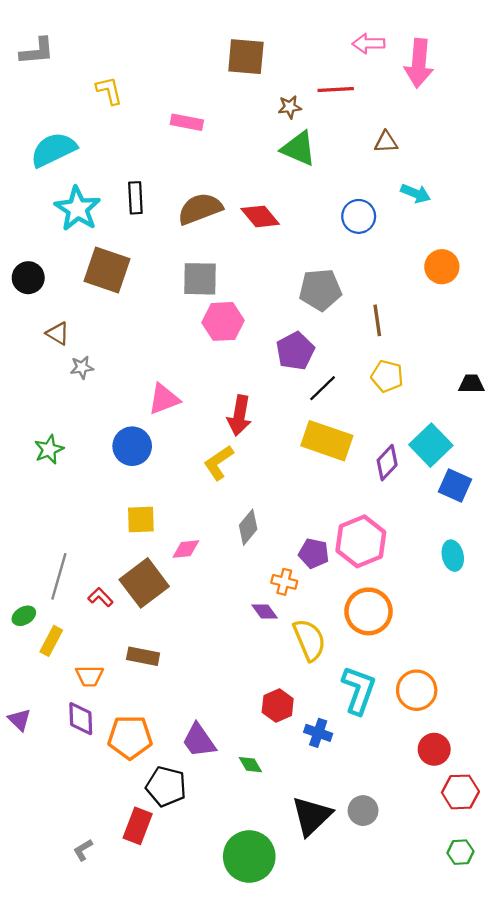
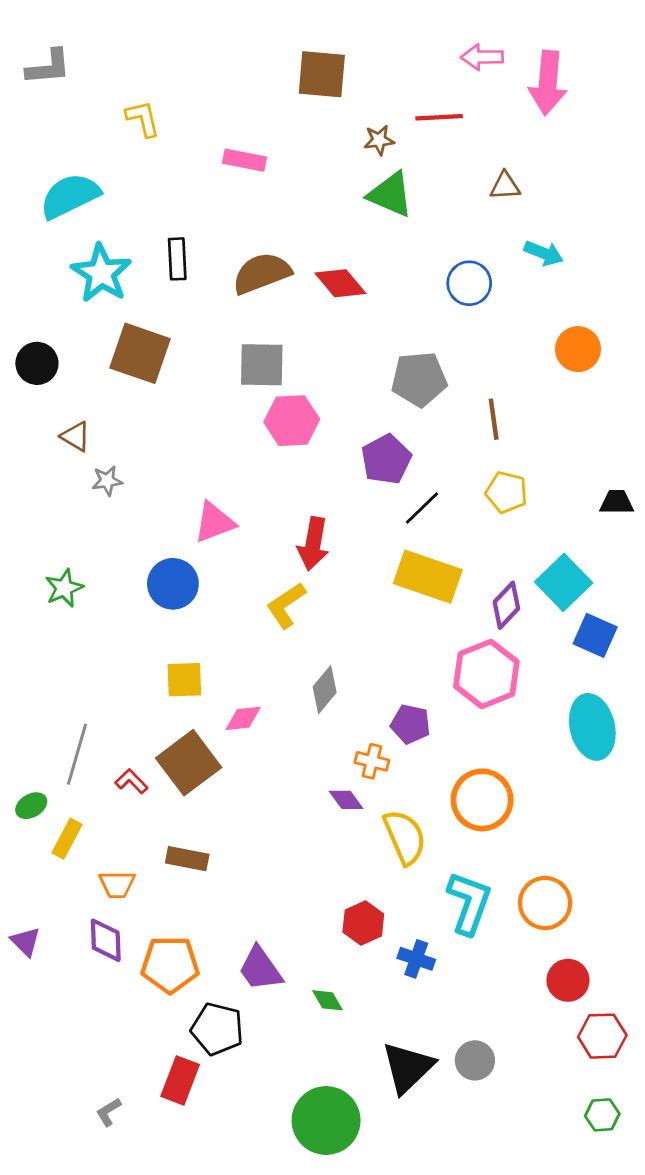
pink hexagon: (361, 541) -> (486, 674), moved
cyan ellipse: (453, 556) -> (592, 727), size x1.6

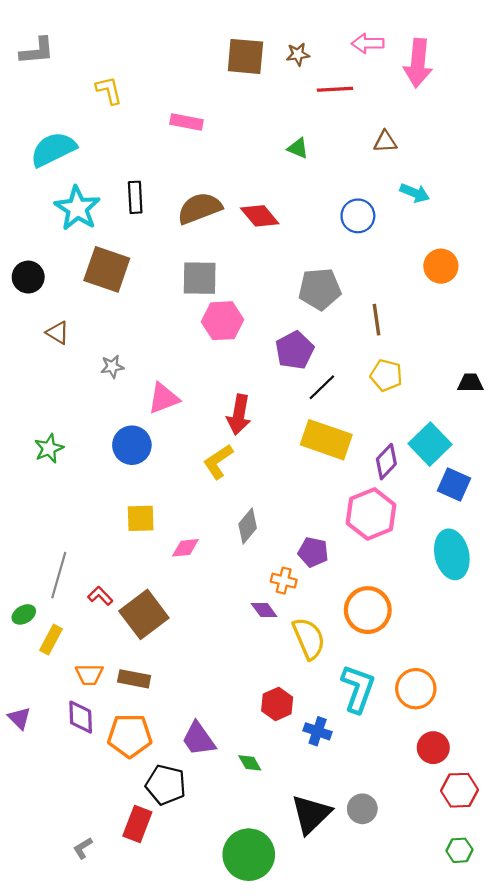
brown star: (379, 140) -> (298, 54), moved
green triangle: (390, 194) -> (298, 148), size x0.6
gray star: (107, 481) -> (112, 367), moved
brown square: (189, 763) -> (144, 614), moved
brown rectangle: (187, 859) -> (134, 679), moved

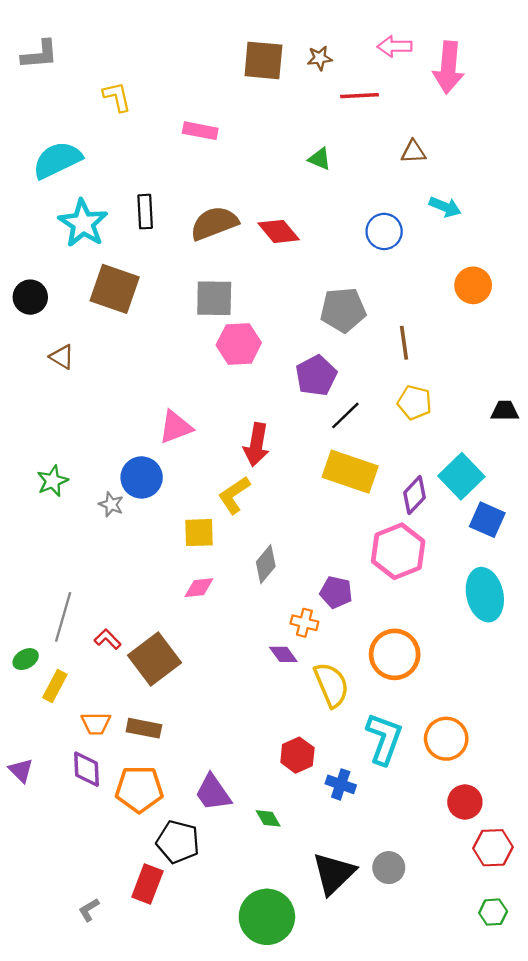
gray star: (112, 367) -> (111, 504), moved, turned 30
yellow square: (141, 518) -> (199, 533), moved

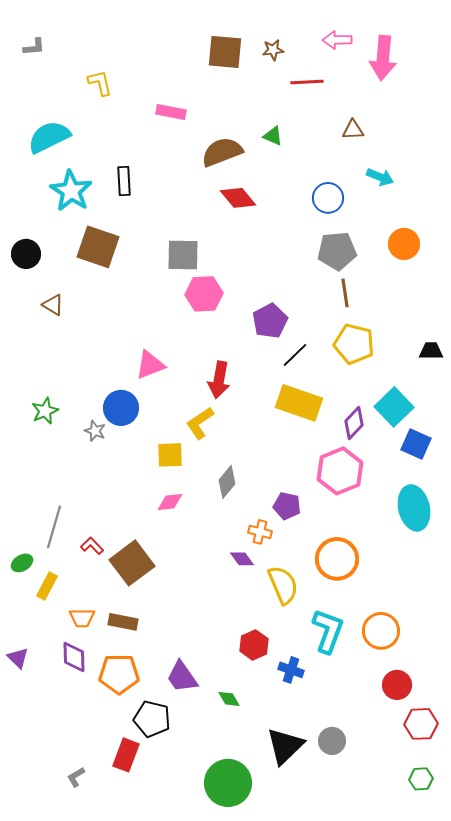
gray L-shape: (40, 55) -> (34, 47), size x0.7
brown semicircle: (214, 223) -> (222, 152), moved
gray pentagon: (343, 310) -> (337, 251), moved
yellow pentagon: (415, 403) -> (354, 344), size x1.4

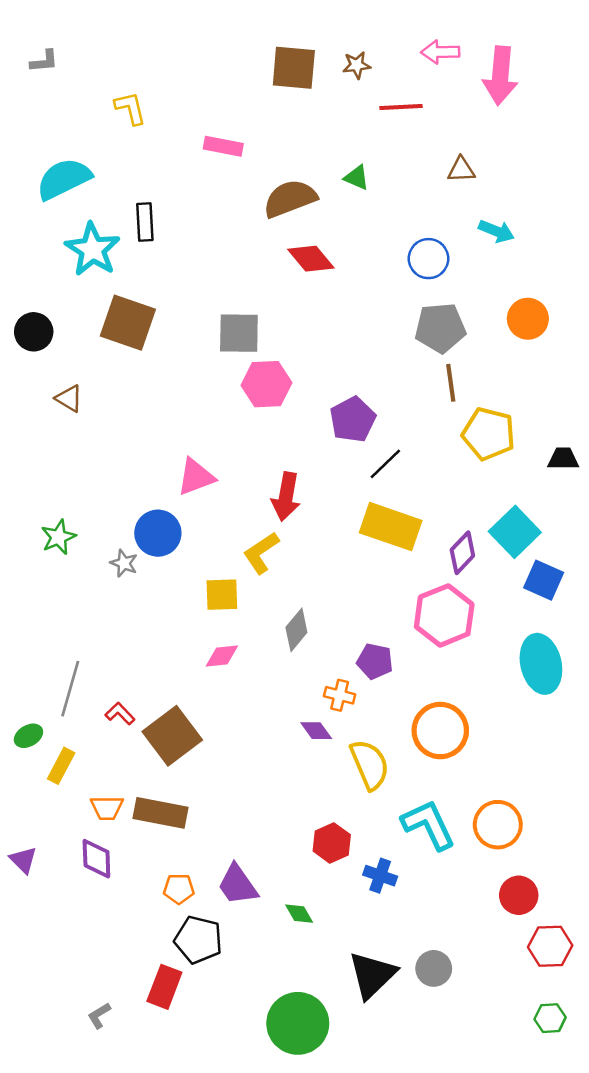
black rectangle: (124, 181) -> (145, 222), moved
yellow pentagon: (354, 344) -> (489, 434), moved
brown rectangle: (123, 622) -> (161, 813), size x1.4
cyan L-shape: (328, 631) -> (428, 825), turned -45
orange pentagon: (119, 674) -> (179, 889), moved, size x0.6

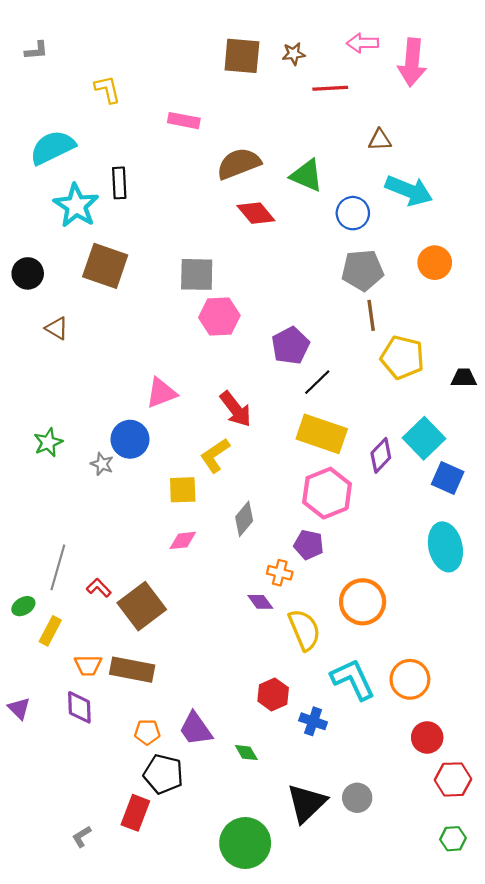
green triangle: (357, 178) -> (307, 175), moved, size x1.6
cyan arrow: (496, 231) -> (409, 191), size x1.6
red arrow: (286, 497) -> (236, 409), turned -48
pink hexagon: (444, 615) -> (327, 493), moved

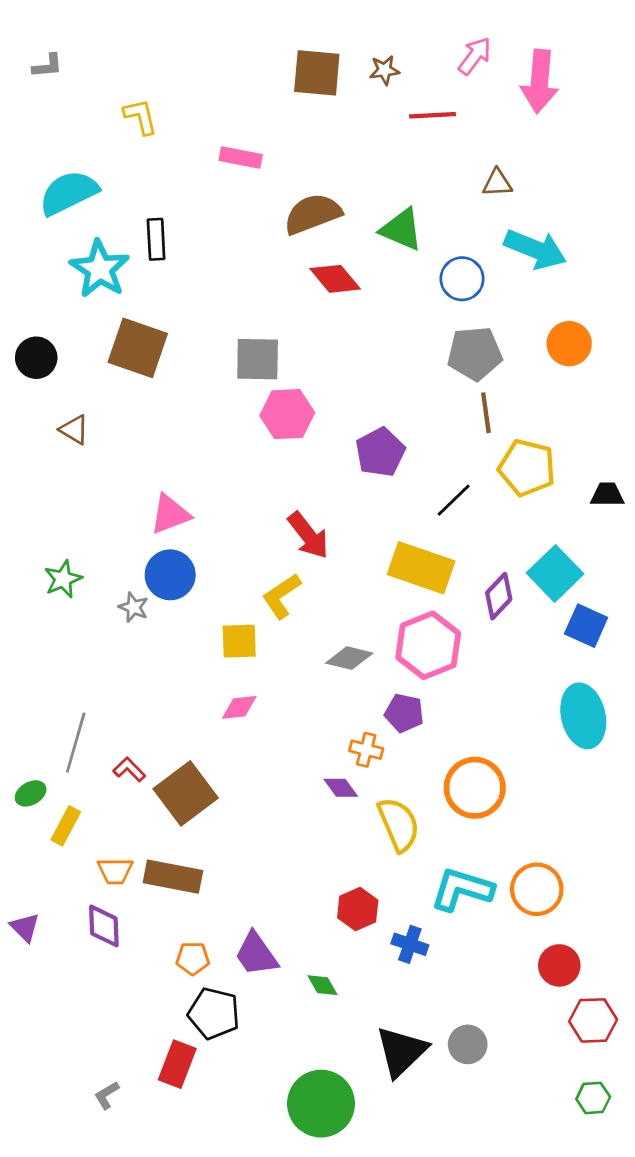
pink arrow: (363, 43) -> (475, 56), turned 128
black line: (317, 382) -> (454, 500), moved
pink triangle: (161, 393) -> (170, 514), moved
gray diamond: (244, 519) -> (349, 658), moved, turned 64
cyan L-shape: (353, 679) -> (462, 889), turned -48

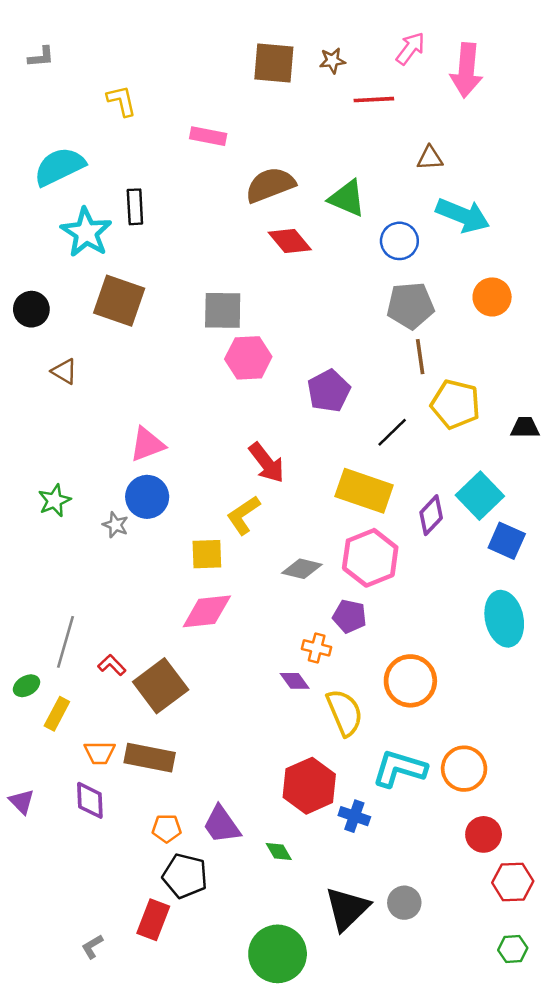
pink diamond: (239, 707) -> (207, 611), size x1.6
red hexagon: (358, 909) -> (309, 786), size x1.5

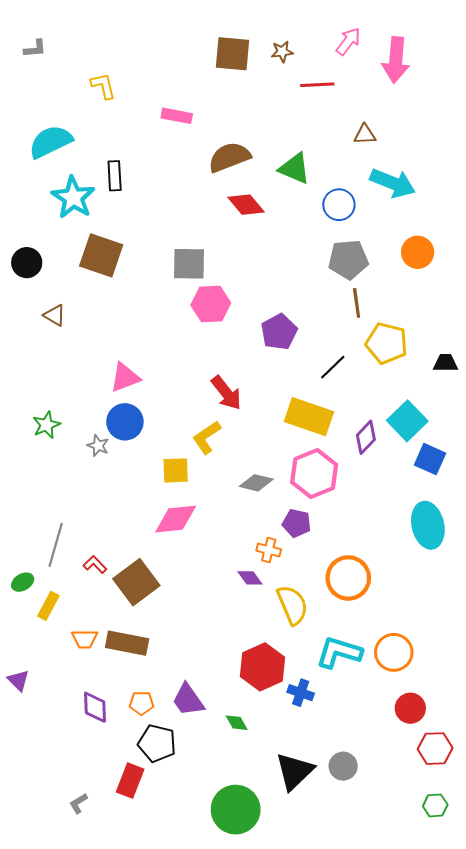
purple diamond: (90, 800) -> (95, 707), moved

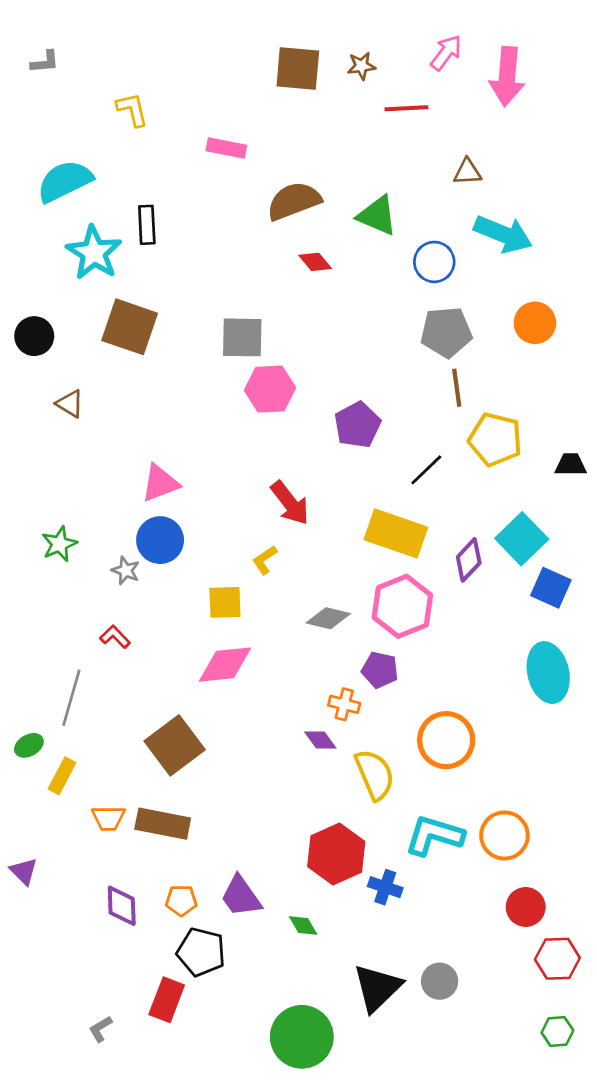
red diamond: (246, 205) -> (315, 262), size x0.7
yellow L-shape: (207, 437) -> (265, 560), size x0.7
red L-shape: (95, 565) -> (115, 637), moved

